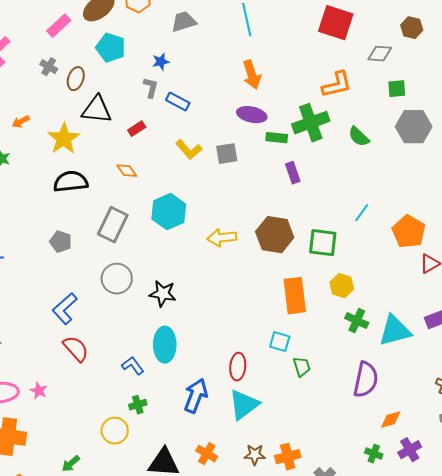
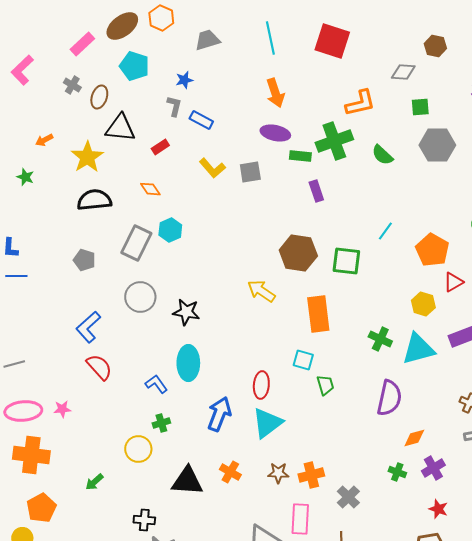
red square: (336, 23) -> (332, 41), moved
cyan hexagon: (169, 212) -> (170, 230), moved, size x0.7
yellow arrow: (222, 238) -> (261, 291), moved, turned 40
yellow hexagon: (342, 286) -> (423, 304), moved
pink star: (39, 391) -> (62, 409), turned -30

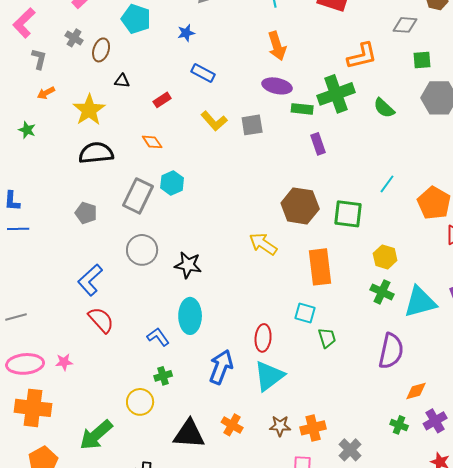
gray L-shape: (174, 106) -> (39, 59), moved
black triangle: (120, 128) -> (122, 81), size x0.5
yellow hexagon: (423, 304) -> (385, 257), moved
green arrow: (94, 482) -> (96, 435), size x1.8

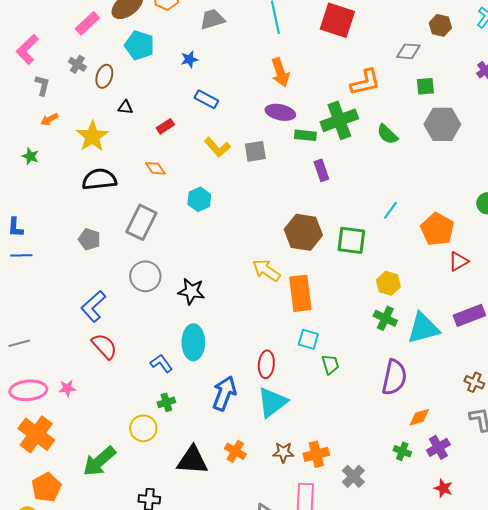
cyan hexagon: (172, 183) -> (199, 199), moved
orange rectangle: (320, 267) -> (300, 293), moved
orange cross: (33, 408) -> (36, 434), turned 30

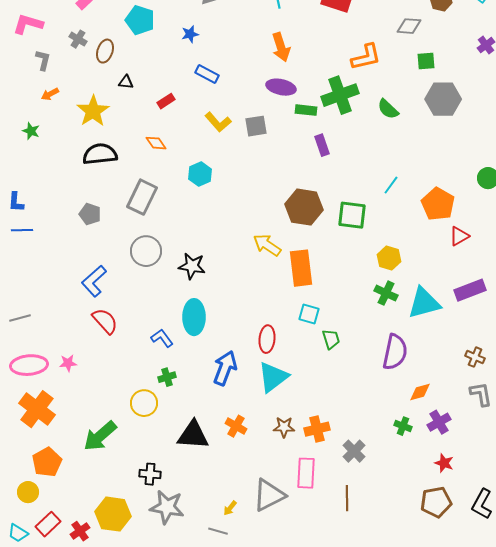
pink L-shape: (27, 49) -> (28, 24), turned 60

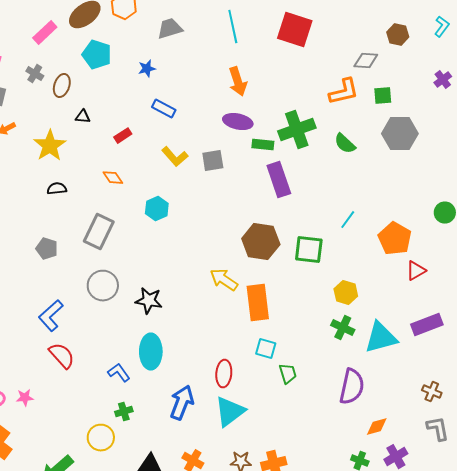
orange L-shape: (366, 57) -> (344, 92), moved
purple rectangle: (322, 145) -> (279, 180), size x1.6
black semicircle: (100, 154) -> (57, 189), size x0.6

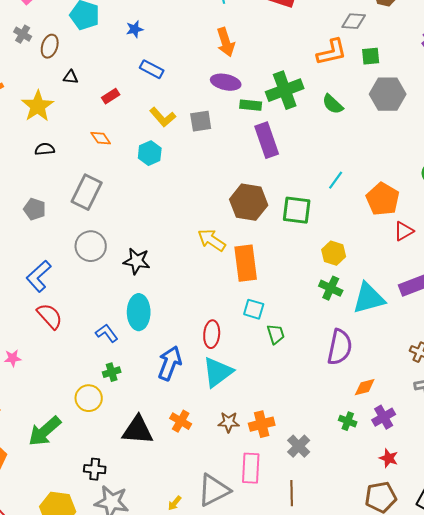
cyan hexagon: (157, 209) -> (150, 153), moved

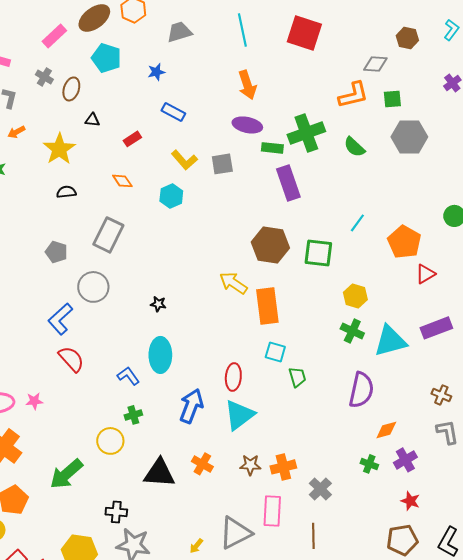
gray circle: (91, 246) -> (93, 287), moved
black star: (137, 261) -> (158, 304), size x0.6

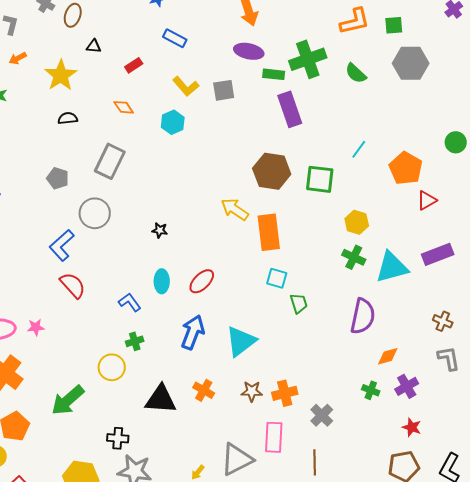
cyan ellipse: (160, 355) -> (162, 281), size x0.7
red ellipse: (233, 377) -> (202, 281), moved, turned 40

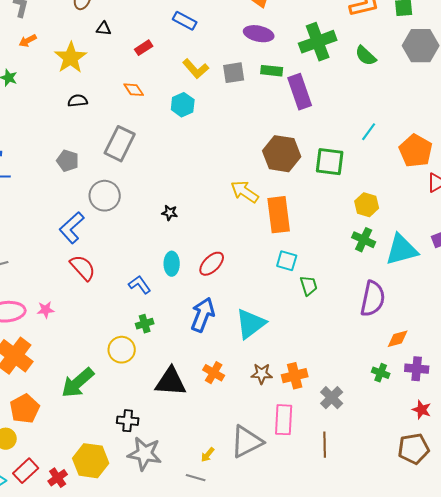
green rectangle: (274, 74) -> (272, 71), moved
purple cross: (407, 386) -> (417, 369), turned 35

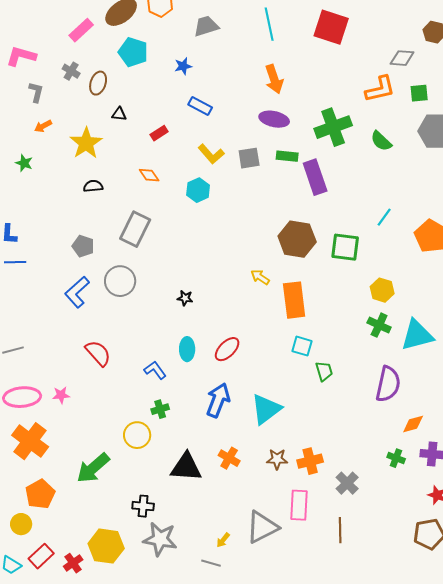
yellow arrow: (245, 192) -> (260, 277), size x0.7
blue L-shape: (72, 228) -> (77, 292), moved

